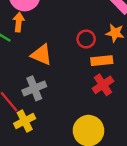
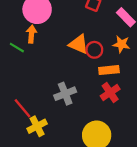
orange triangle: (42, 55) -> (79, 44), moved
gray cross: (34, 88) -> (65, 94), moved

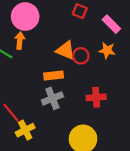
orange rectangle: (109, 70) -> (54, 75), moved
red cross: (110, 93) -> (96, 97), turned 30

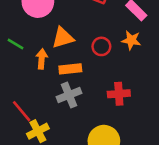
orange arrow: (20, 41) -> (42, 59), moved
orange triangle: (66, 50) -> (63, 38), moved, turned -40

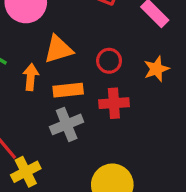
orange star: (131, 40) -> (156, 69), moved, turned -30
red cross: (119, 94) -> (114, 103), moved

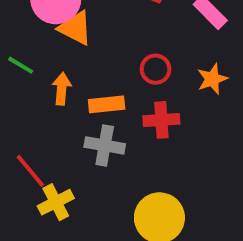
orange triangle: (58, 49) -> (75, 28), moved, turned 44
gray cross: (67, 124) -> (105, 145), turned 32

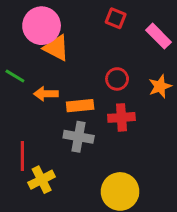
orange arrow: (62, 89) -> (46, 94), turned -95
red line: (30, 171) -> (22, 156), turned 40

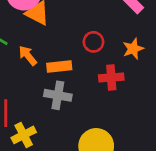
orange arrow: (46, 94) -> (28, 56), turned 50
red cross: (121, 117) -> (111, 77), moved

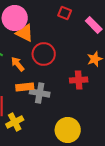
red circle: (93, 42) -> (44, 54), moved, size x1.5
orange rectangle: (59, 67) -> (25, 87), moved

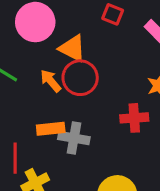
orange triangle: (25, 33) -> (72, 48), moved
orange arrow: (18, 64) -> (51, 81), moved

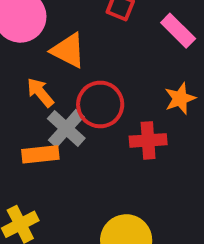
red circle: (80, 78) -> (100, 104), moved
gray cross: (74, 138) -> (66, 128), moved, turned 32

